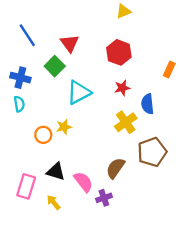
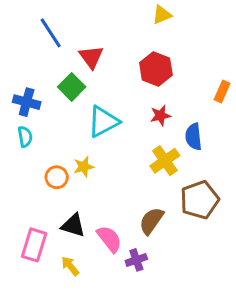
blue line: (27, 35) -> (51, 33), moved

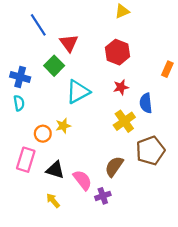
pink rectangle: (34, 245) -> (26, 160), moved

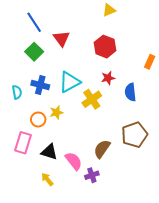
green square: (54, 66) -> (34, 52), moved
blue cross: (20, 77) -> (40, 85), moved
yellow cross: (124, 121) -> (92, 99), moved

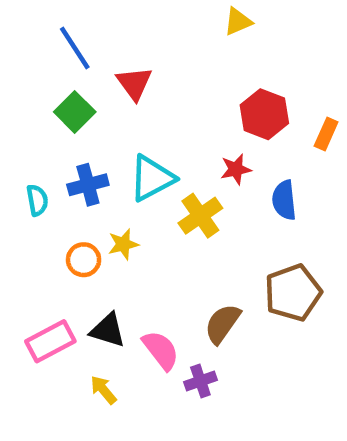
red hexagon: (105, 47) -> (264, 114), moved
blue cross: (40, 85) -> (88, 185), turned -30
pink rectangle: (23, 143) -> (50, 341), moved, turned 45

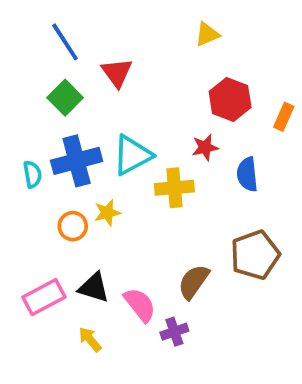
yellow triangle: (238, 22) -> (207, 34), moved
blue cross: (88, 185) -> (77, 161), size x1.4
yellow cross: (200, 216) -> (174, 188), turned 30

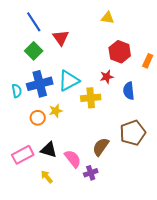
yellow triangle: (207, 34) -> (108, 18), turned 32

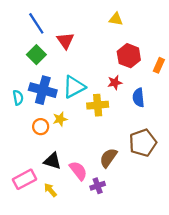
blue cross: (40, 84) -> (43, 90), turned 30
pink rectangle: (23, 155) -> (25, 179), moved

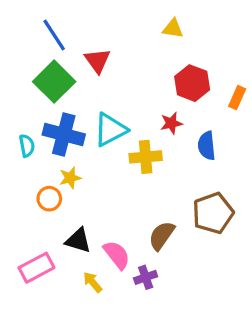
green square: (36, 55) -> (54, 82), size x1.4
yellow star: (60, 119) -> (70, 178), moved
orange circle: (41, 127) -> (49, 199), moved
yellow arrow: (50, 190) -> (93, 282), moved

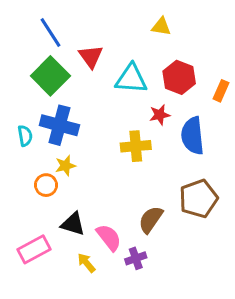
cyan triangle: (110, 130) -> (131, 79), moved, turned 32
blue semicircle: (207, 146) -> (193, 136), size x1.4

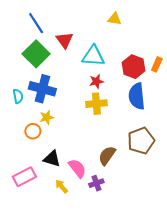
red hexagon: (179, 77) -> (134, 67), moved
red star: (160, 115) -> (96, 81), moved

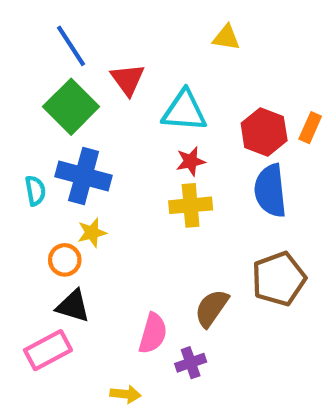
black triangle: (52, 159) -> (73, 306), moved
pink semicircle: (77, 168) -> (153, 333), turned 54
yellow arrow: (61, 186) -> (126, 394), moved, turned 136

